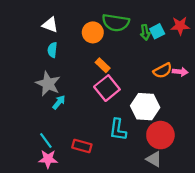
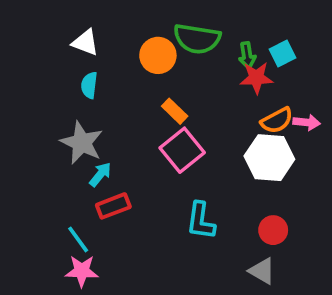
red star: (180, 26) -> (256, 78), moved
cyan square: (157, 31) -> (282, 54), moved
white hexagon: (145, 107) -> (269, 158), moved
red circle: (160, 135) -> (273, 230), size x0.6
red rectangle: (82, 146) -> (113, 206), moved, turned -36

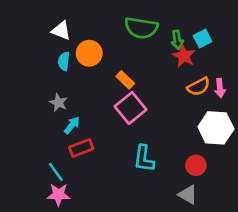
orange circle: (158, 55) -> (89, 53), moved
red star: (256, 78) -> (184, 56), turned 30
pink arrow: (307, 122) -> (220, 88), turned 78
gray star: (82, 143) -> (59, 103), size x0.6
white hexagon: (269, 158) -> (216, 128), moved

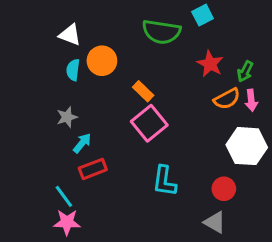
cyan square: (203, 39) -> (203, 15), moved
green arrow: (177, 40) -> (245, 71), moved, turned 36
gray star: (59, 103) -> (67, 117), turned 30

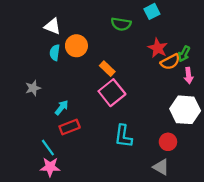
green semicircle: (161, 32) -> (121, 24), size x0.7
orange semicircle: (227, 99) -> (170, 62), moved
gray star: (67, 117) -> (33, 88), moved

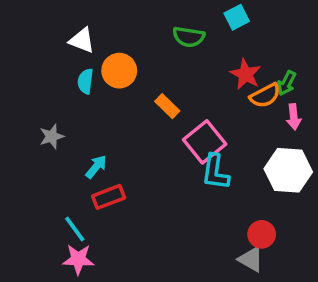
pink square: (112, 93) -> (205, 142), moved
cyan L-shape: (123, 136) -> (215, 172), moved
red circle: (168, 142) -> (262, 234), moved

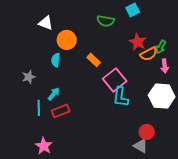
cyan semicircle: (85, 81) -> (56, 60), moved
cyan line: (75, 229) -> (39, 108), moved, turned 35
pink star: (78, 259) -> (44, 146), turned 30

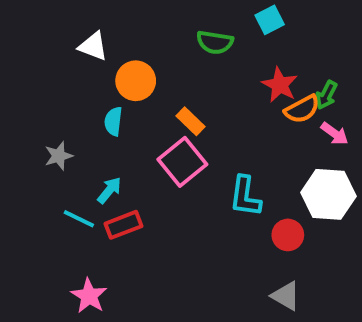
pink arrow: (165, 66) -> (335, 134), turned -48
pink square: (115, 80) -> (182, 162), moved
cyan line: (39, 108) -> (79, 219), turned -63
red circle: (147, 132) -> (288, 235), moved

